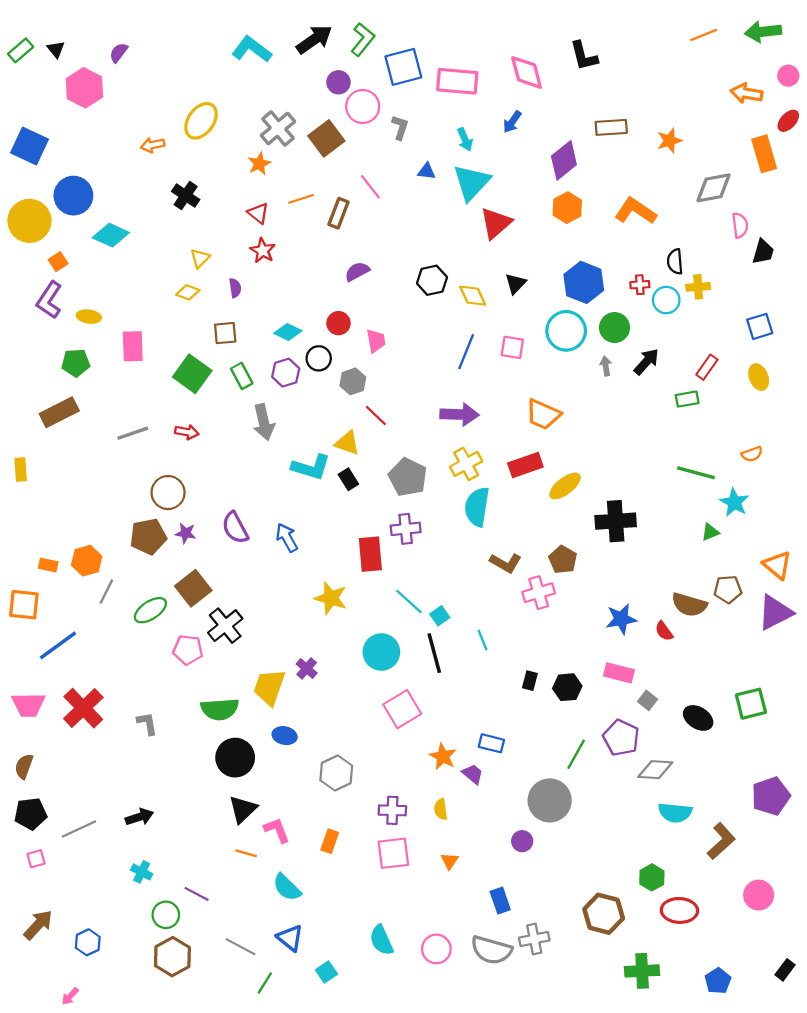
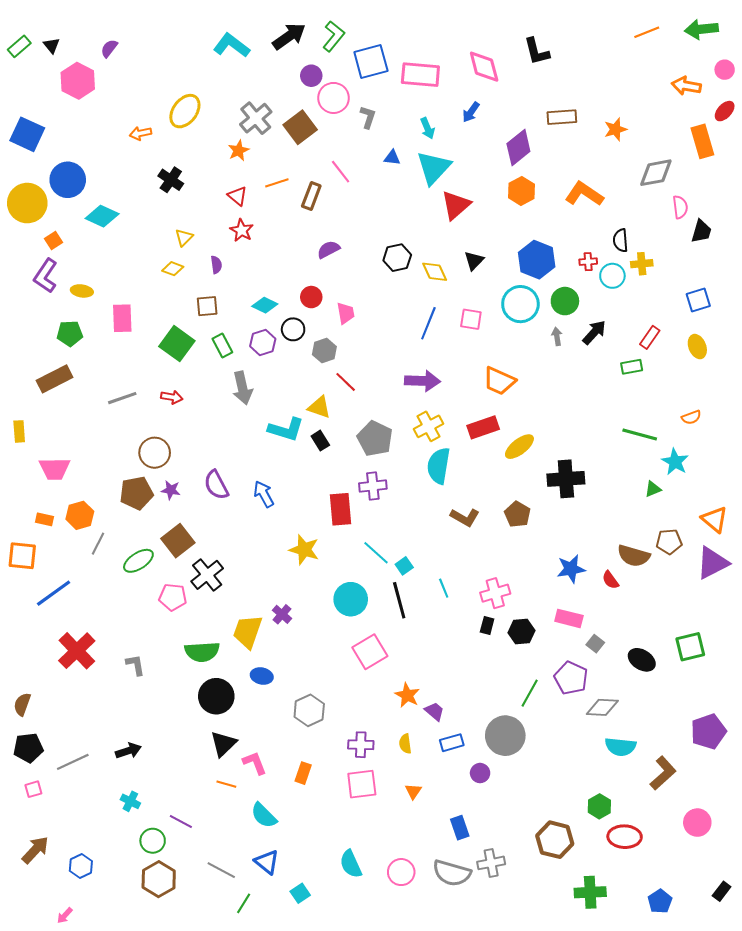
pink cross: (539, 593) -> (495, 593), moved
pink trapezoid: (28, 705) -> (55, 469), moved
blue rectangle: (491, 743) -> (452, 743), moved, turned -30

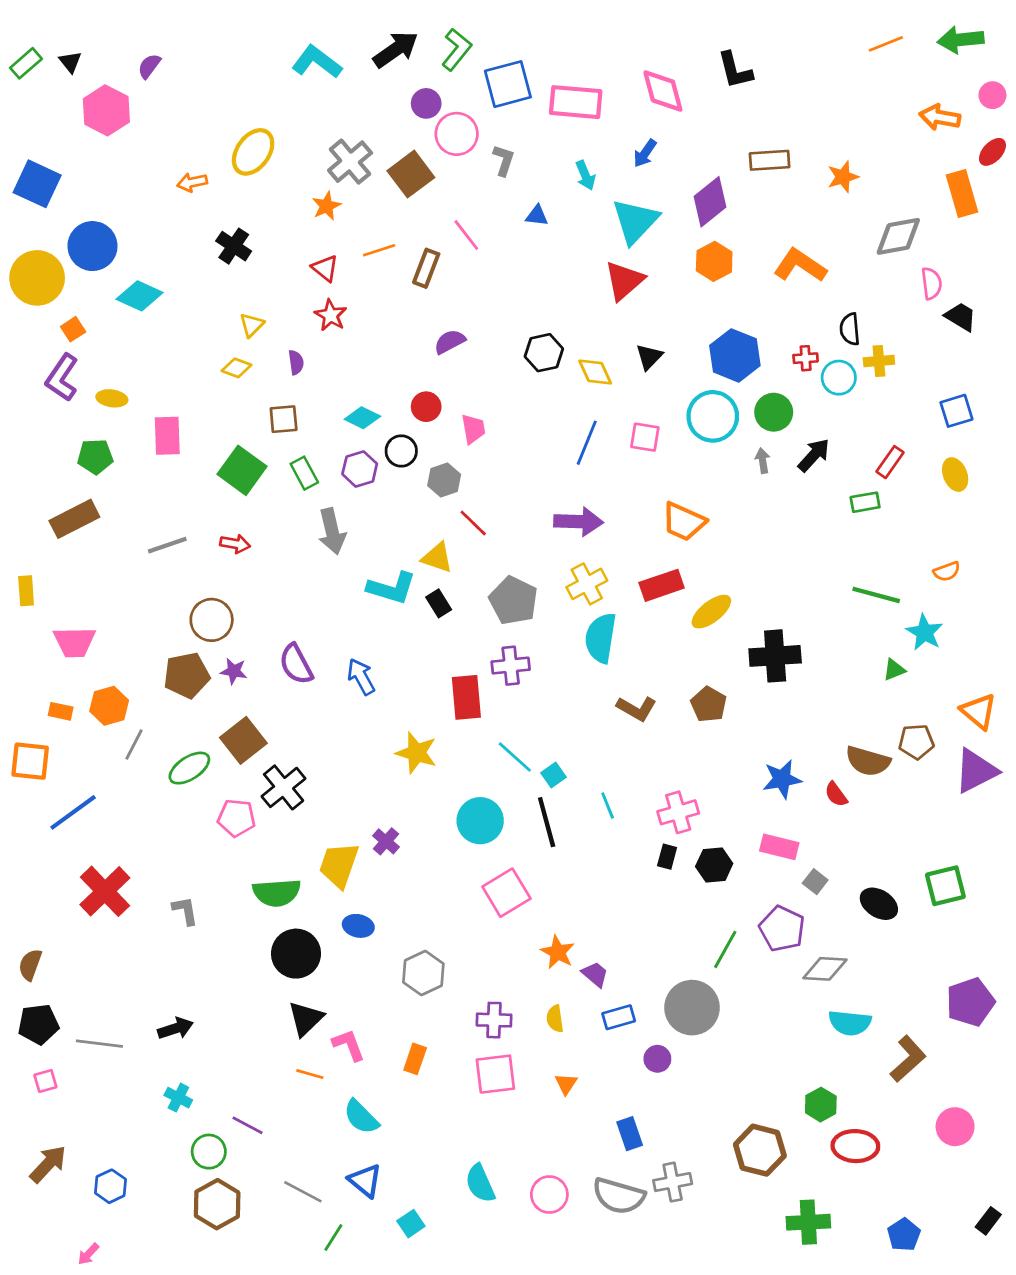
cyan triangle: (434, 168) -> (635, 221), moved
black trapezoid: (701, 231) -> (961, 317), turned -75
gray line: (73, 762) -> (99, 1044), turned 32

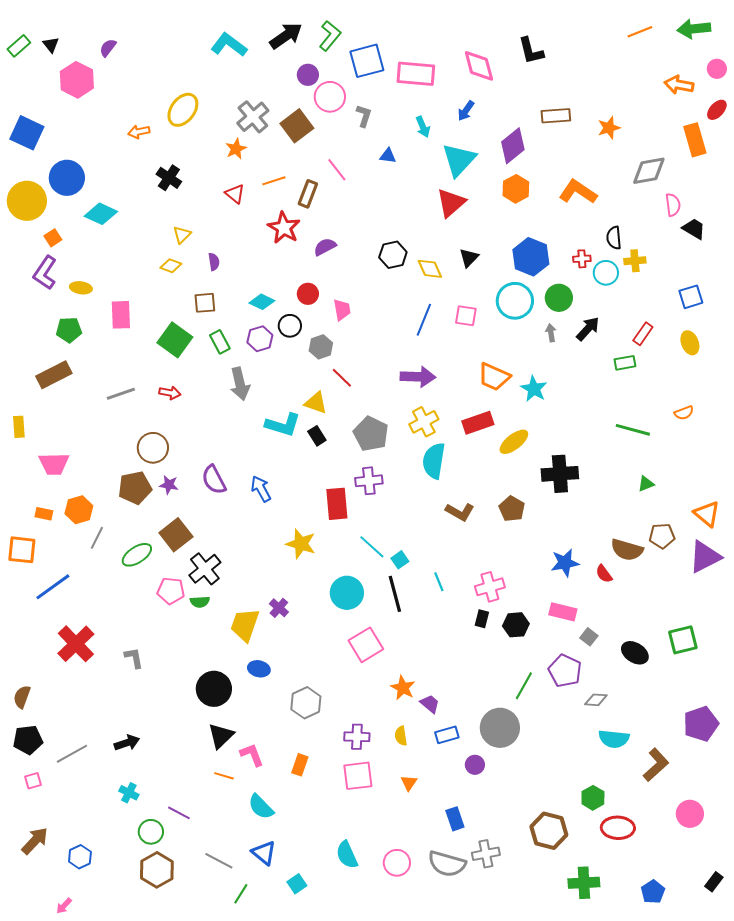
red star: (331, 315) -> (284, 228), moved, size x1.4
cyan star: (925, 632) -> (534, 389), moved
green semicircle: (277, 893) -> (200, 602), moved, size x0.6
gray diamond: (825, 969) -> (596, 700), size x0.7
gray line: (99, 1044) -> (72, 754), turned -36

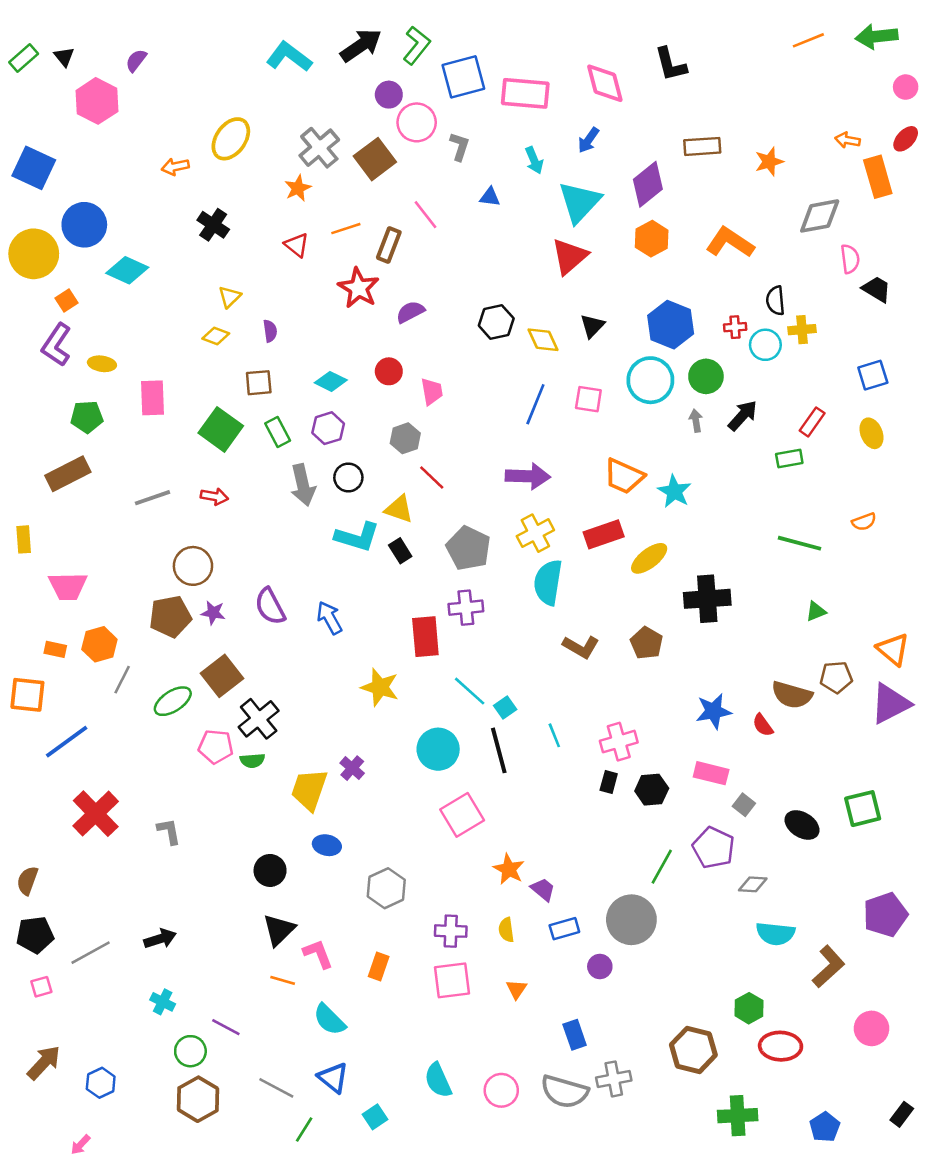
orange arrow: (679, 85) -> (847, 140), moved, size x0.7
black circle: (290, 326) -> (348, 477), moved
black circle: (214, 689) -> (270, 870), size x0.7

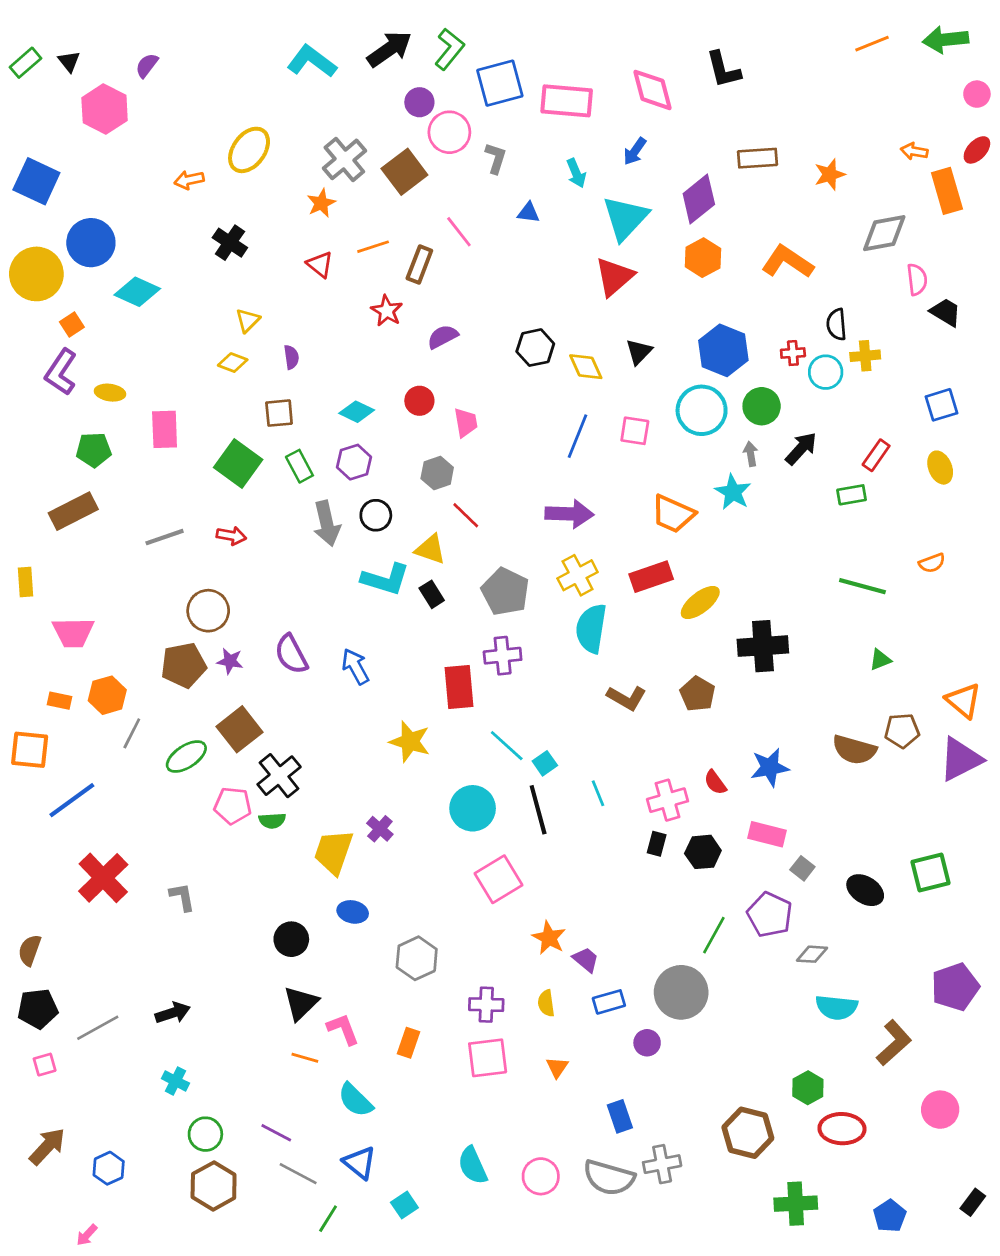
red star: (358, 288) -> (387, 311), size x0.7
cyan star: (674, 491) -> (733, 492), moved
red semicircle: (763, 725) -> (715, 782), moved
purple line: (226, 1027) -> (276, 1133), moved

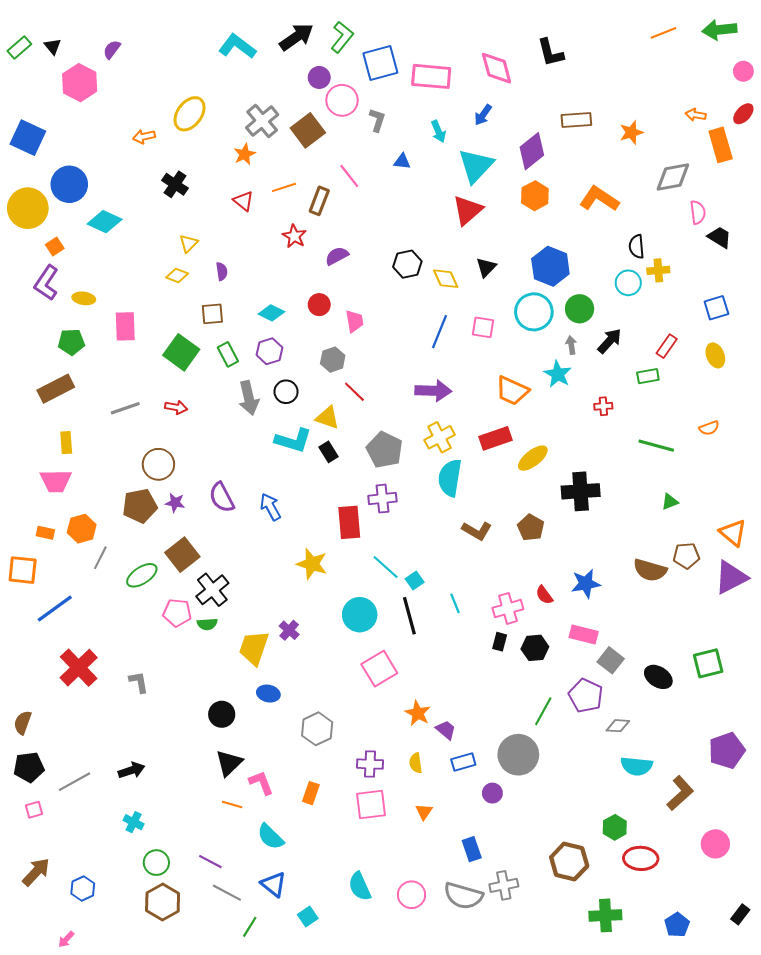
red cross: (793, 353) -> (603, 406), moved
yellow rectangle: (25, 582) -> (66, 443), moved
gray square: (802, 868) -> (611, 660), size x1.4

